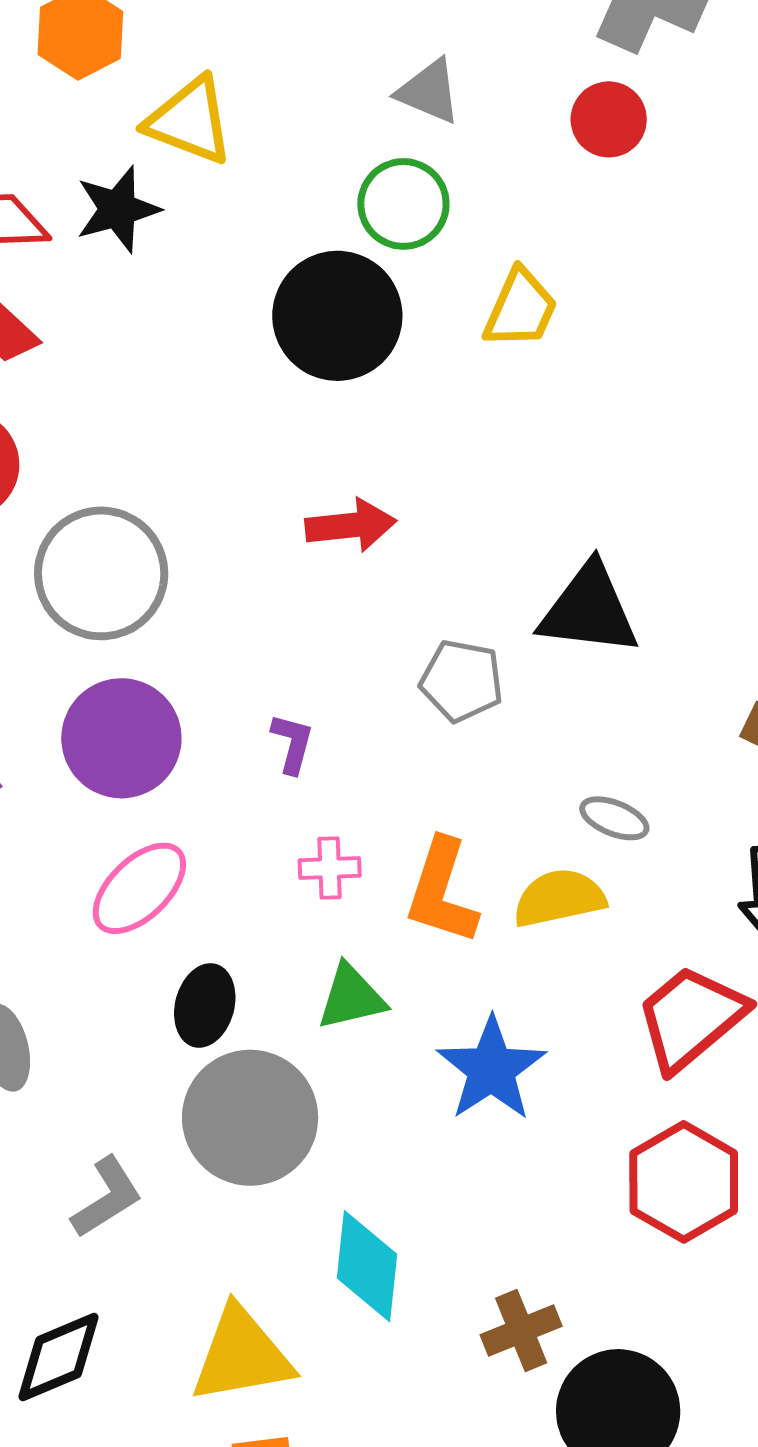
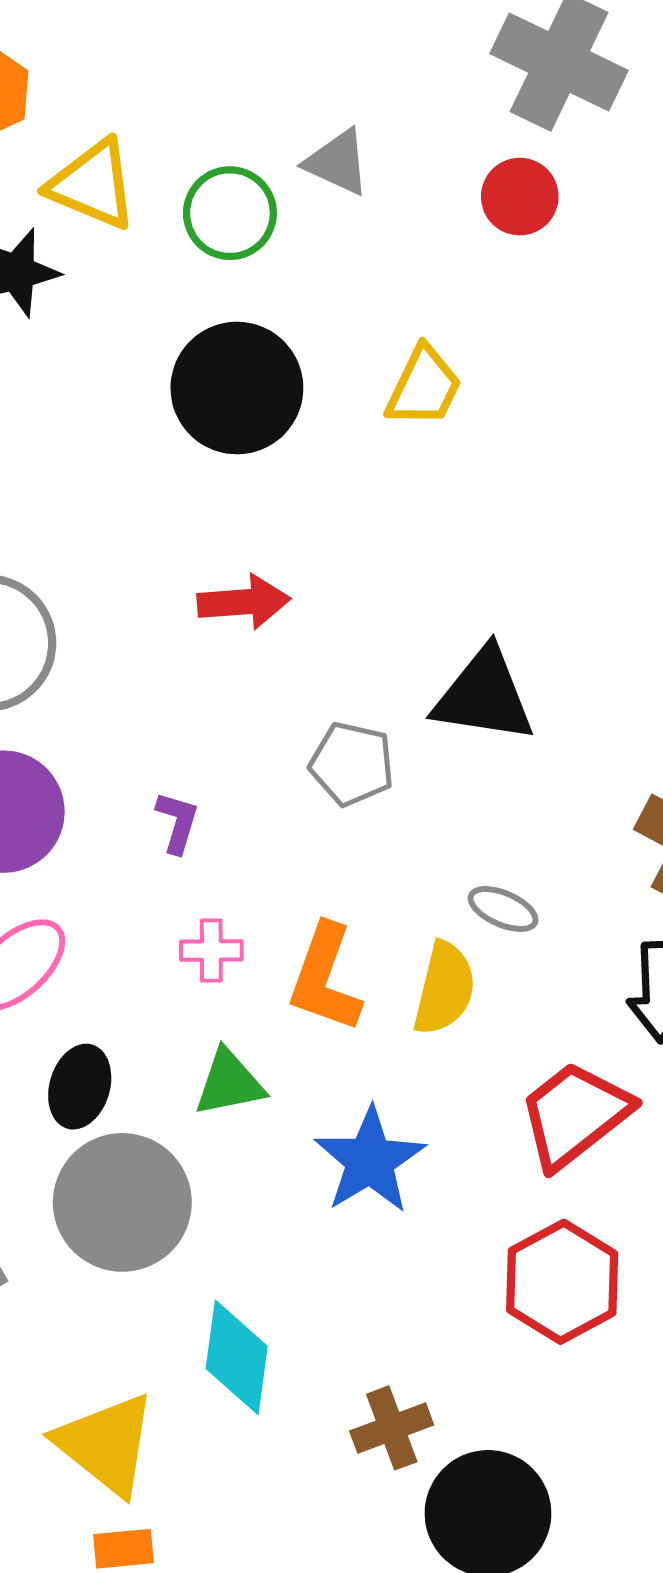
green circle: (403, 204) -> (230, 213), moved
yellow semicircle: (559, 898) -> (444, 988), turned 114
yellow triangle: (241, 1355) -> (106, 1444), turned 47

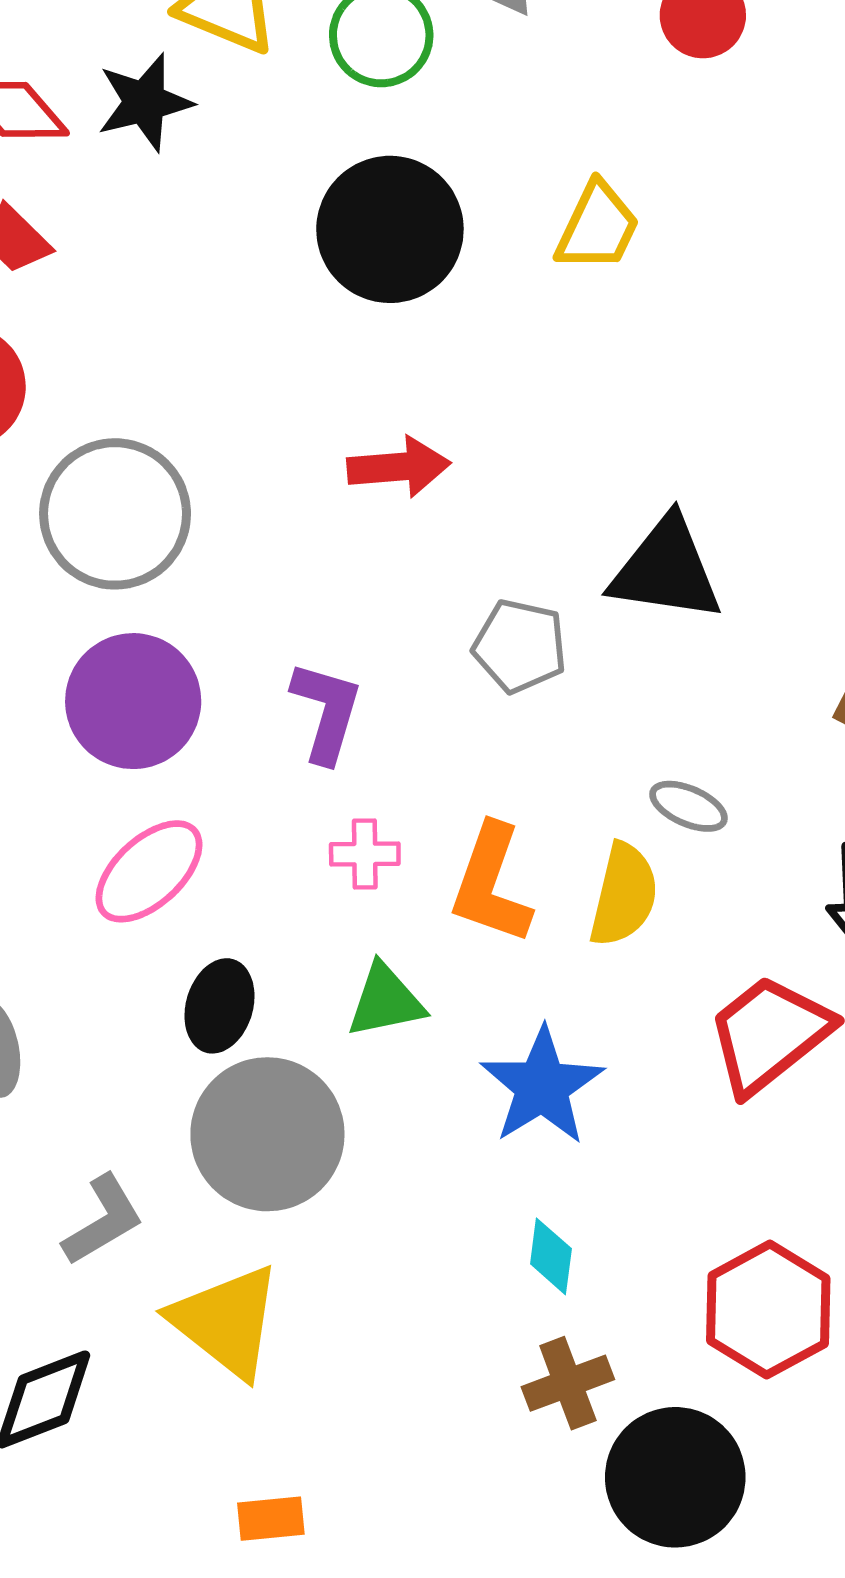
purple L-shape: (177, 822) -> (326, 712), size x1.5
red hexagon: (562, 1282) -> (768, 1310), moved
cyan diamond: (237, 1357) -> (551, 1256), moved, size x0.6
yellow triangle: (106, 1444) -> (226, 1321), moved

